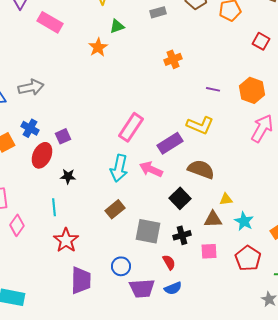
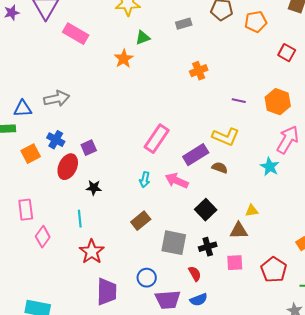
cyan arrow: (119, 168) -> (145, 180), size x0.6
brown semicircle: (201, 169) -> (220, 168), moved, size x0.6
cyan star: (244, 221) -> (270, 167), moved

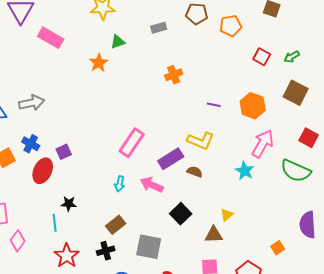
black star: (94, 188) -> (69, 204), moved
yellow triangle: (252, 211) -> (227, 215), turned -32
black cross: (208, 247) -> (106, 251), moved

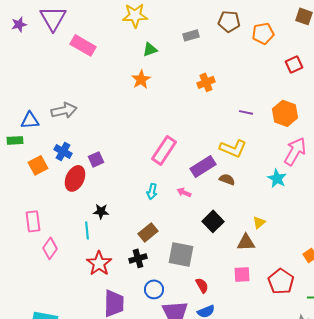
red square: (262, 57) -> (294, 64), turned 36
orange star: (99, 63) -> (141, 79), moved
pink arrow: (152, 185) -> (184, 192), size x0.6

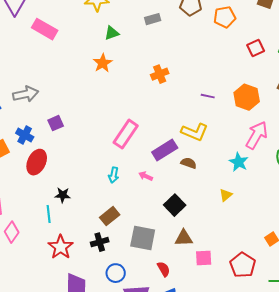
orange cross: (206, 82) -> (160, 74), moved
purple square: (96, 159) -> (56, 123), moved
yellow triangle: (259, 222) -> (226, 195), moved
brown triangle: (246, 242) -> (184, 238), moved

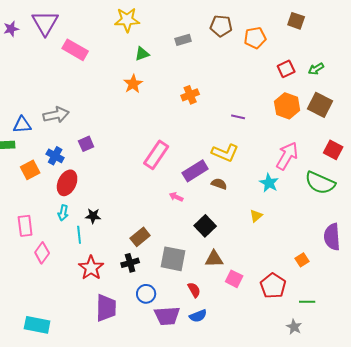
orange hexagon: (247, 97) -> (287, 106), moved
cyan arrow: (114, 175) -> (63, 213), moved
pink square: (204, 258) -> (234, 279), turned 30

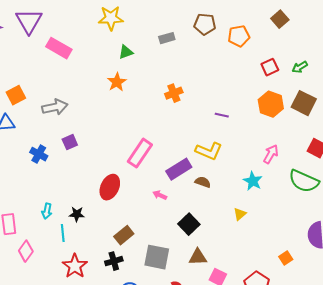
brown square: (296, 21) -> (280, 19), turned 30
gray arrow: (56, 115) -> (55, 107), moved
pink arrow: (287, 156) -> (271, 154), size x0.7
orange square: (30, 170) -> (16, 95), moved
red ellipse: (67, 183) -> (110, 187), moved

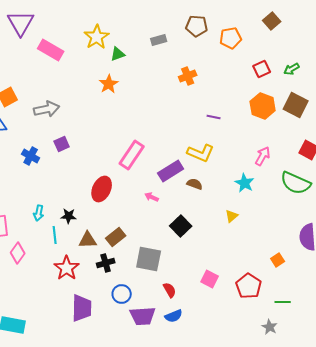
yellow star: (111, 18) -> (97, 37), moved, turned -30
orange cross: (174, 93) -> (188, 76), moved
brown triangle: (198, 257) -> (88, 240), moved

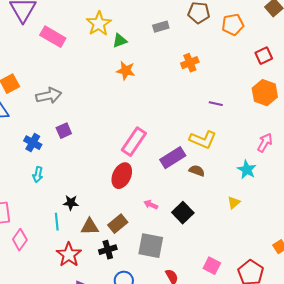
orange star: (109, 84) -> (126, 71), moved, turned -30
red ellipse: (102, 189) -> (122, 176), moved
pink arrow: (152, 197) -> (151, 205), moved
cyan arrow: (39, 213) -> (38, 175), moved

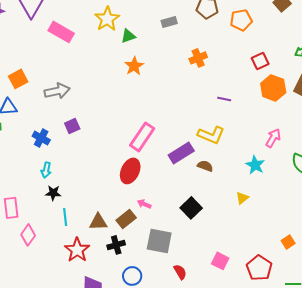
red square: (264, 56) -> (260, 61), moved
orange star: (126, 71) -> (134, 66), turned 30
black star: (71, 203) -> (53, 193), moved
pink arrow: (151, 205) -> (144, 204), moved

